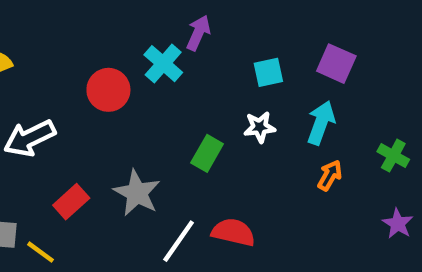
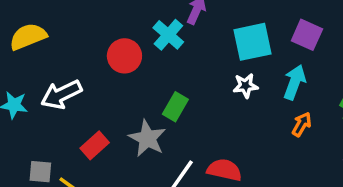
cyan square: (268, 72) -> (253, 42), size x1.6
green rectangle: (207, 153) -> (175, 107), moved

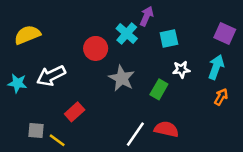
cyan square: (253, 42) -> (169, 39), moved, size x0.7
green rectangle: (175, 107) -> (159, 89), moved
gray star: (147, 138) -> (122, 78), moved

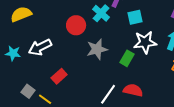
white star: (181, 70) -> (145, 42), size x1.6
gray star: (122, 78) -> (97, 49), turned 30
gray square: (36, 130) -> (28, 91), turned 32

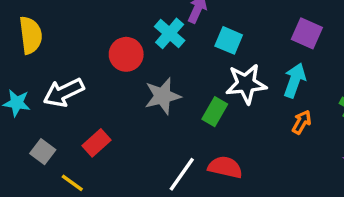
yellow semicircle: (21, 14) -> (31, 35), turned 105
cyan square: (135, 17) -> (229, 40), turned 35
gray square: (28, 91) -> (43, 152), moved

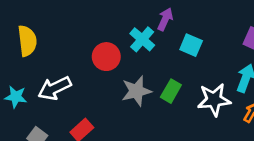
white star: (246, 84) -> (214, 100), moved
green rectangle: (215, 112) -> (171, 91), moved

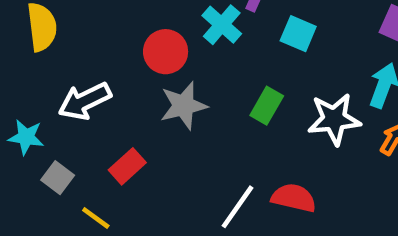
gray star: (136, 91) -> (184, 106), moved
cyan star: (16, 97) -> (26, 137), moved

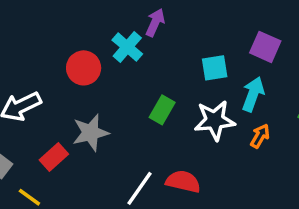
cyan square: (298, 34) -> (215, 68), moved, turned -32
gray star: (184, 106) -> (91, 133), moved

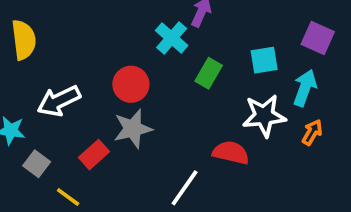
red circle: (84, 68) -> (131, 84), moved
green rectangle: (162, 110) -> (209, 73), moved
red semicircle: (183, 181) -> (231, 153), moved

